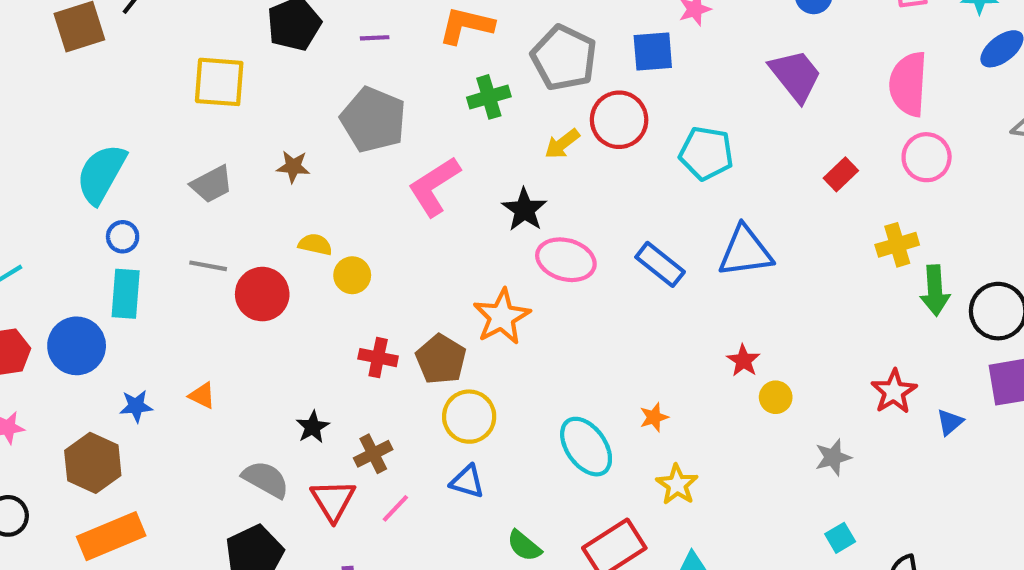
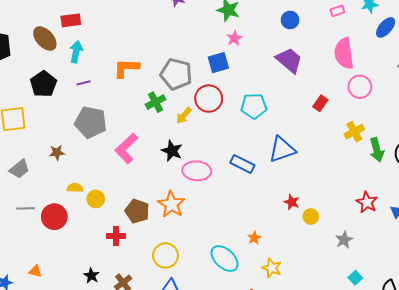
green cross: (489, 97) -> (156, 102), moved
brown pentagon: (441, 359) -> (137, 211), moved

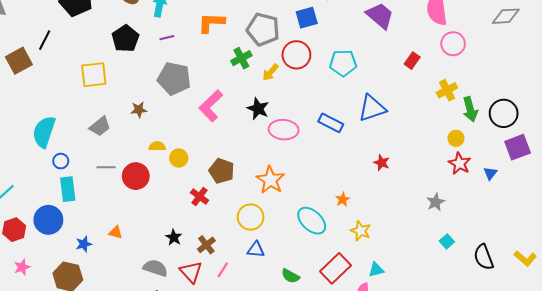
orange star: (171, 204) -> (270, 180), moved
yellow circle: (311, 217) -> (456, 138), moved
red cross: (116, 236) -> (200, 196), turned 36

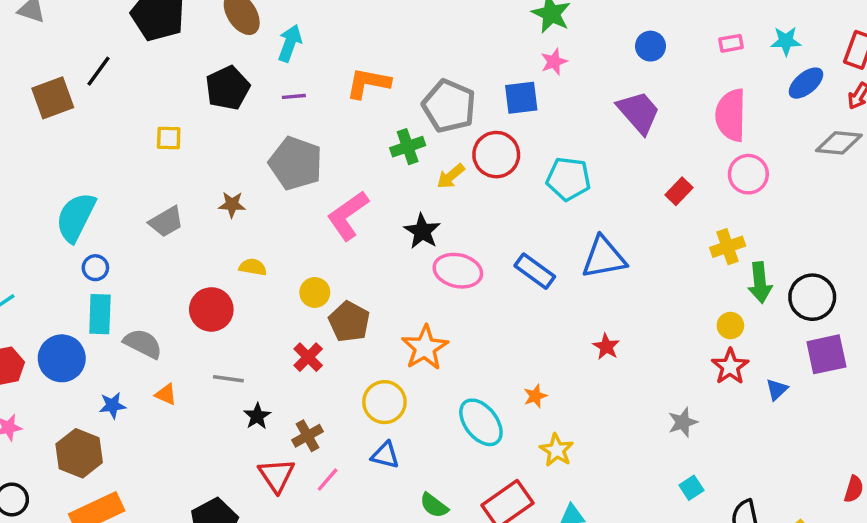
yellow square: (94, 75) -> (169, 138), size x0.6
yellow circle: (179, 158) -> (315, 292), moved
gray line: (106, 167) -> (228, 379), moved
gray semicircle: (155, 268) -> (143, 344), moved

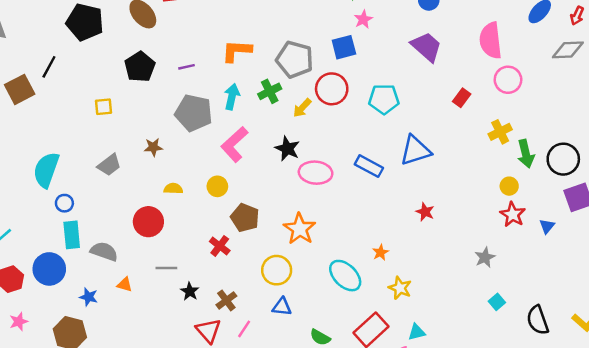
cyan arrow: (290, 43) -> (232, 97), moved
yellow circle: (315, 292) -> (217, 186), moved
blue star: (112, 405) -> (89, 297), turned 30

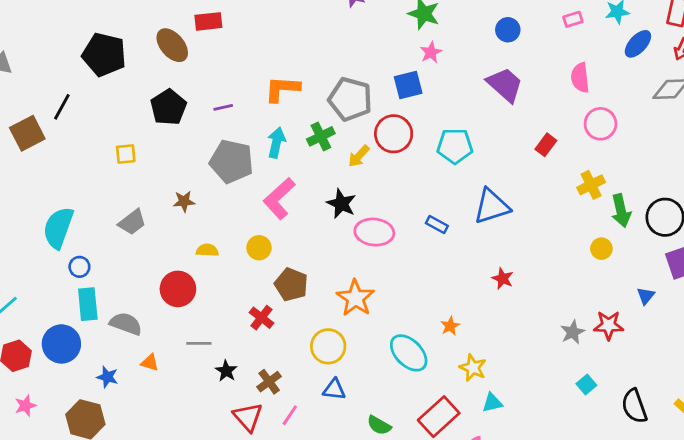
pink semicircle: (491, 40) -> (580, 78), size x0.7
blue rectangle: (369, 166) -> (437, 225), size x0.7
red star: (513, 215) -> (609, 325), moved, turned -30
cyan triangle: (417, 332) -> (492, 403), moved

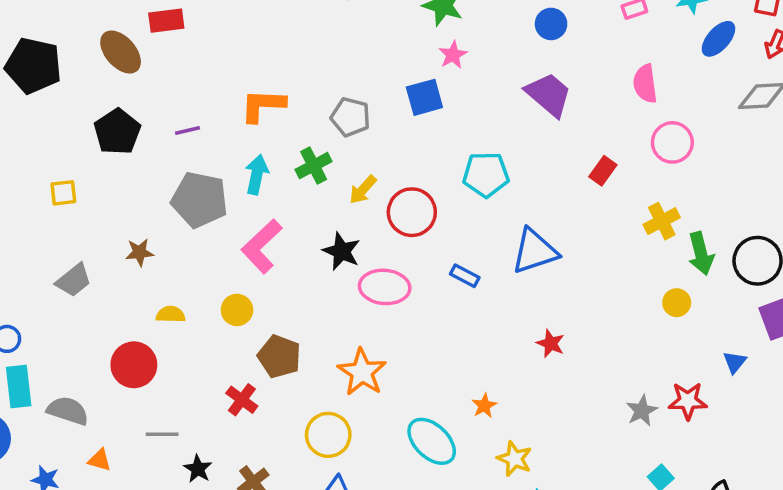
gray pentagon: (350, 99) -> (350, 117), size x0.7
red circle: (394, 134) -> (412, 212), moved

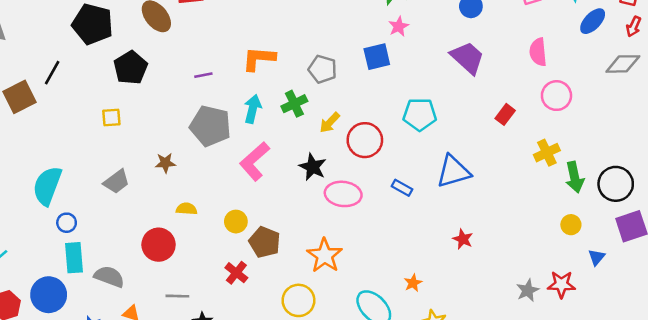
black pentagon: (117, 132) -> (131, 68), moved
yellow circle: (677, 303) -> (571, 225), moved
yellow circle: (237, 310) -> (236, 222), moved

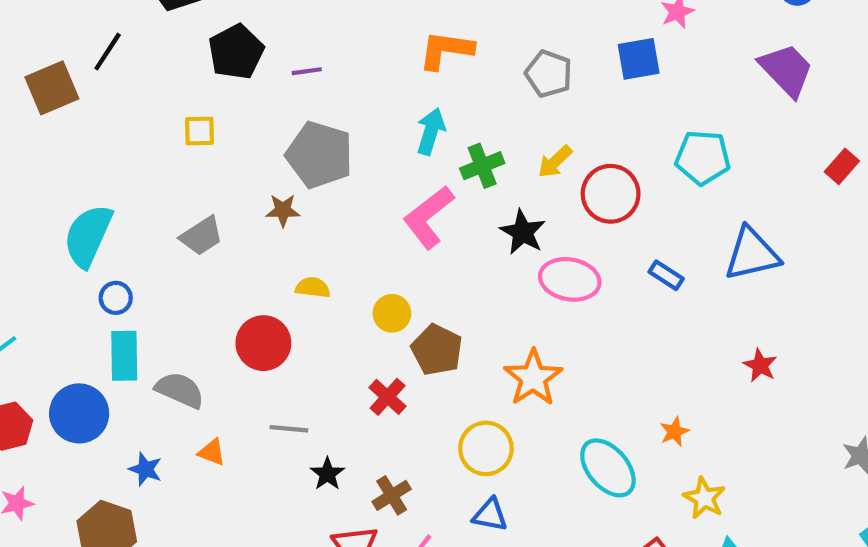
purple line: (203, 75) -> (307, 71), moved
green cross: (294, 104) -> (482, 166), moved
gray pentagon: (210, 126) -> (319, 155), moved

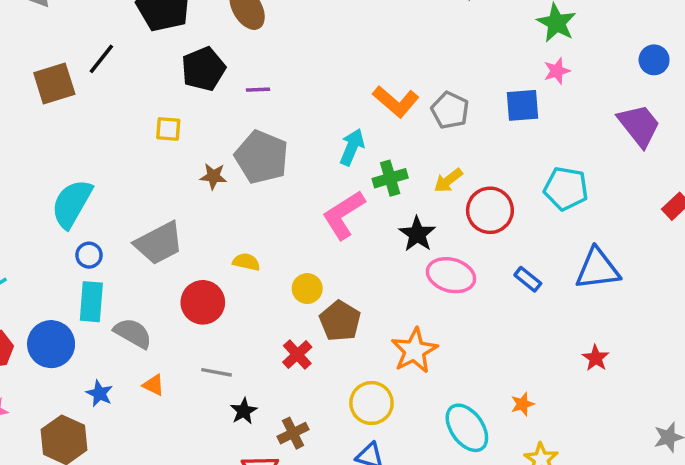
orange L-shape: (446, 50) -> (396, 102), moved, turned -153
brown star: (283, 210) -> (213, 176), moved
gray trapezoid: (201, 236) -> (159, 243), moved, size x1.4

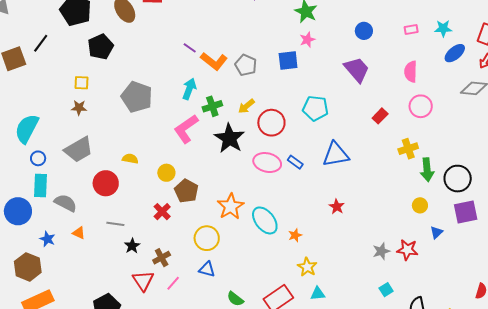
purple line: (258, 90) -> (190, 48), moved, turned 40
brown star: (213, 176) -> (79, 108), moved
black star: (417, 234) -> (230, 138), size x1.4
pink ellipse: (451, 275) -> (267, 163), moved
cyan ellipse: (467, 428) -> (265, 220), moved

